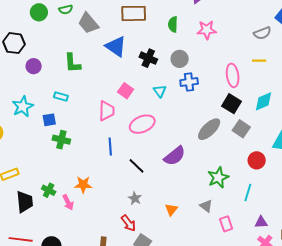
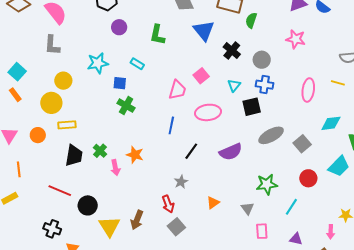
green semicircle: (173, 24) -> (251, 20), moved
black square: (232, 104) -> (252, 107), moved, turned 30
black line: (137, 166) -> (191, 151), turned 66

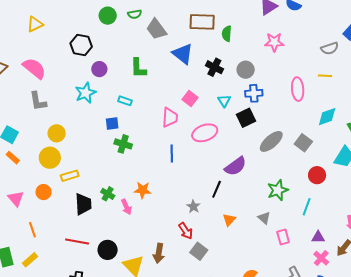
cyan star: (98, 63) -> (86, 93), moved
black line: (191, 151) -> (217, 189), moved

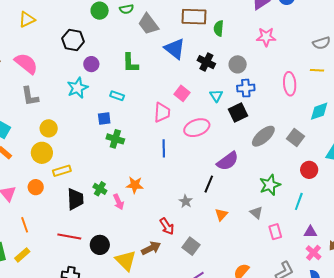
red arrow: (186, 231) -> (167, 226), moved
brown arrow: (159, 253) -> (151, 248), turned -126

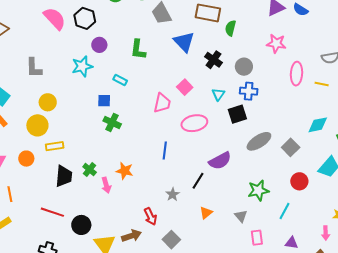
pink semicircle: (26, 63) -> (55, 19), moved
pink ellipse: (290, 84) -> (297, 74), moved
blue line: (164, 148) -> (165, 151), moved

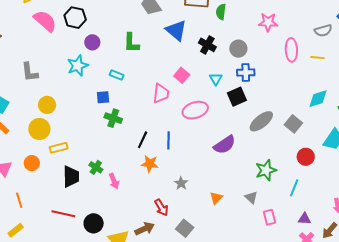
orange star: (125, 171) -> (150, 164), moved
black line: (198, 181) -> (143, 140), moved

